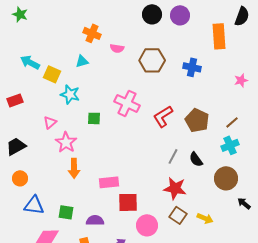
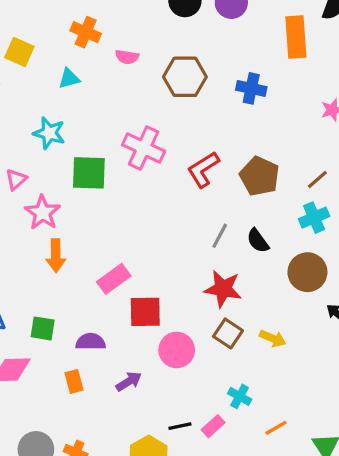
yellow square: (52, 74) -> (19, 52), moved
green square: (94, 118) -> (89, 173), size x1.6
pink rectangle: (109, 182) -> (114, 279), turned -30

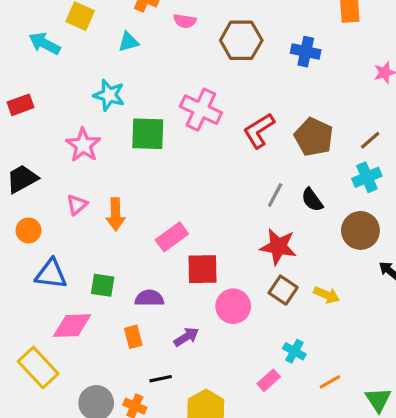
pink triangle: (16, 179) -> (77, 205), moved
pink star: (43, 213) -> (83, 145), moved
black line: (180, 426) -> (161, 379), moved

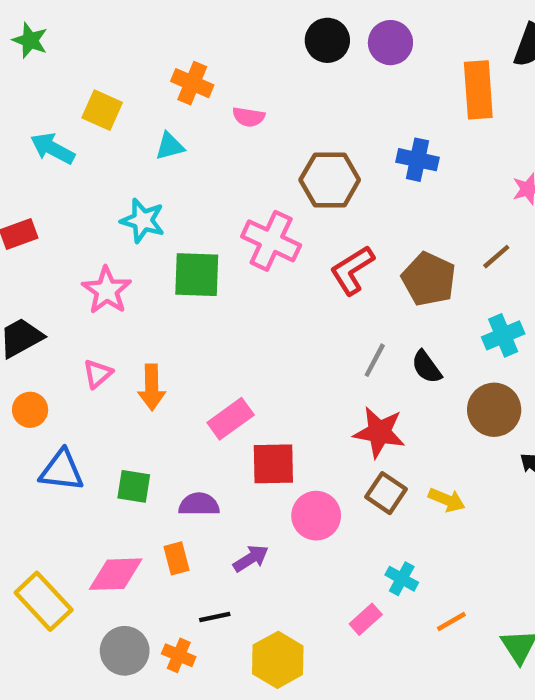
brown hexagon: (241, 40) -> (330, 180), moved
brown line: (370, 140) -> (496, 257), moved
pink diamond: (72, 326) -> (116, 574), moved

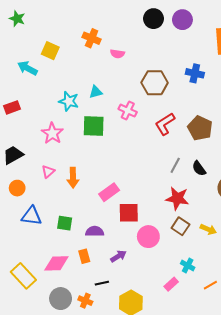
cyan triangle: (170, 146) -> (96, 92), moved
pink cross: (271, 241) -> (128, 111), size x0.7

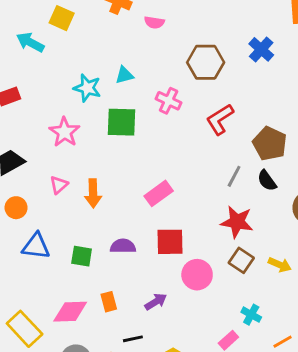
blue cross: (195, 73) -> (261, 49), turned 30
brown pentagon: (200, 128) -> (270, 144), moved
pink rectangle: (109, 192) -> (159, 193), moved
purple semicircle: (95, 231) -> (123, 246), moved

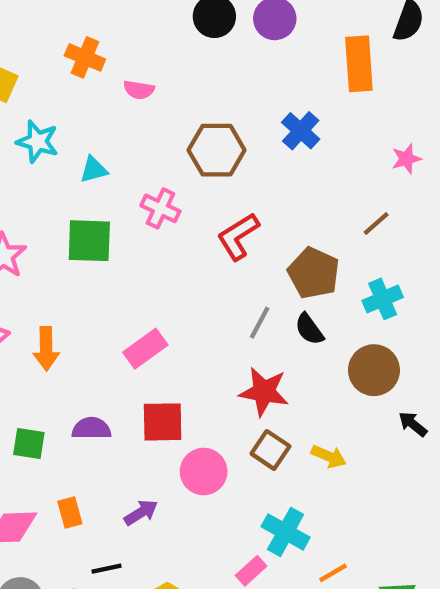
cyan star: (87, 88) -> (38, 142), moved
cyan cross: (251, 315) -> (286, 532), size x1.5

